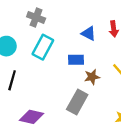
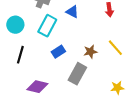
blue triangle: (89, 33) -> (72, 12), moved
blue rectangle: (76, 60) -> (58, 52), moved, turned -32

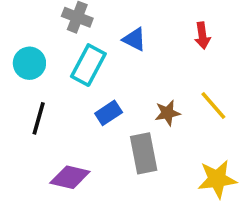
gray rectangle: (77, 74) -> (144, 153), turned -40
yellow star: (117, 88) -> (217, 179), size x1.5

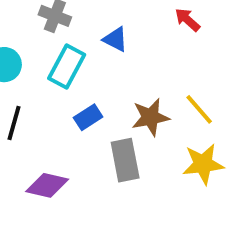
red arrow: (202, 36) -> (187, 20), moved, turned 140
brown star: (167, 113) -> (150, 117), size x1.4
yellow star: (217, 179) -> (203, 164), moved

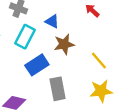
blue rectangle: (88, 117) -> (37, 65), size x1.5
brown star: (150, 117) -> (64, 44), moved

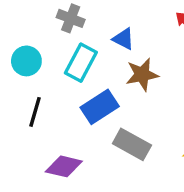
gray rectangle: (58, 89) -> (132, 144), turned -50

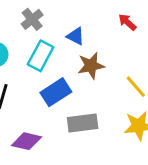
gray cross: (71, 18) -> (32, 19), turned 30
gray rectangle: (132, 144) -> (83, 123), turned -36

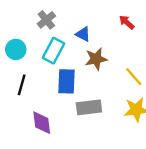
blue rectangle: (56, 92) -> (67, 81), turned -55
purple diamond: (27, 141) -> (42, 123), turned 70

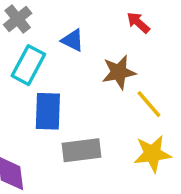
brown star: (96, 59) -> (119, 72), moved

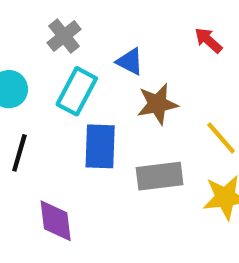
brown star: (119, 72) -> (157, 104), moved
gray rectangle: (82, 150) -> (160, 176), moved

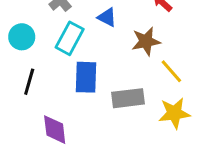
brown star: (157, 104) -> (146, 41), moved

